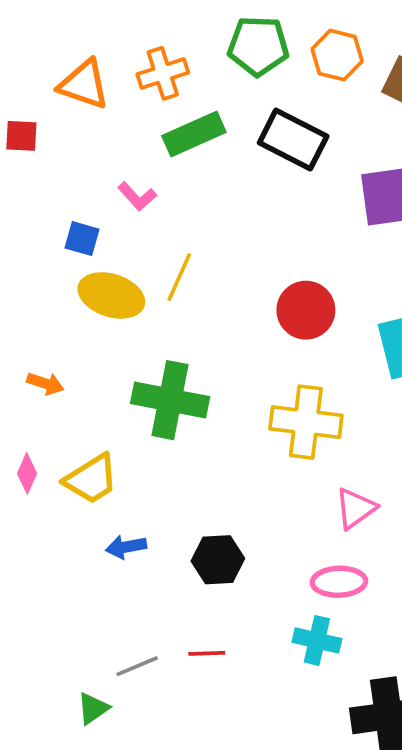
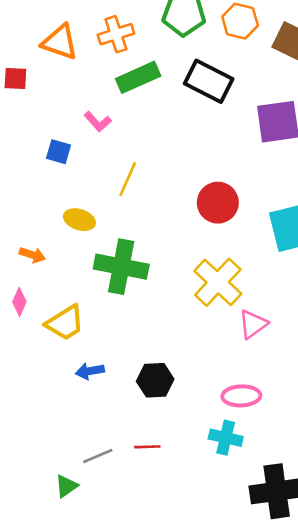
yellow ellipse: (111, 295) -> (79, 220), moved, size x0.7
yellow cross: (306, 422) -> (218, 282), turned 36
pink diamond: (27, 473) -> (19, 302), moved
pink triangle: (355, 508) -> (253, 324), moved

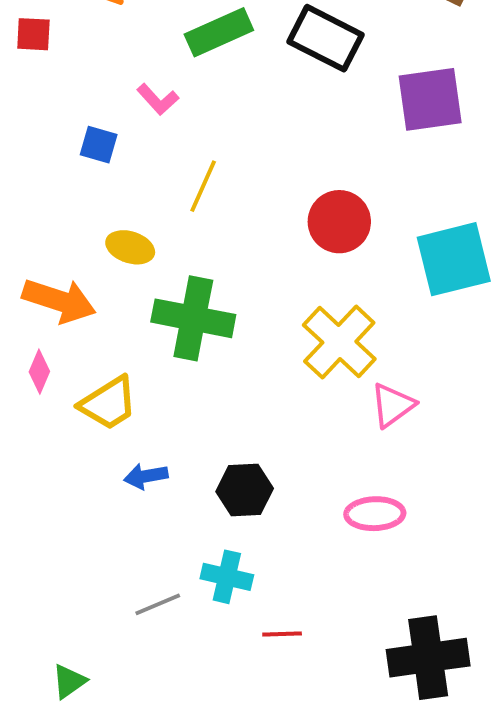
orange arrow: (32, 255) -> (59, 301), size x1.8
cyan cross: (226, 438) -> (227, 577), moved
red line: (147, 447) -> (282, 634), moved
green triangle: (66, 486) -> (69, 681), moved

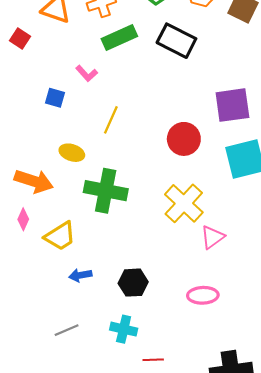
red square: (33, 34) -> (20, 39), turned 30
purple square: (430, 99) -> (232, 105), moved
gray line: (158, 604) -> (67, 330), moved

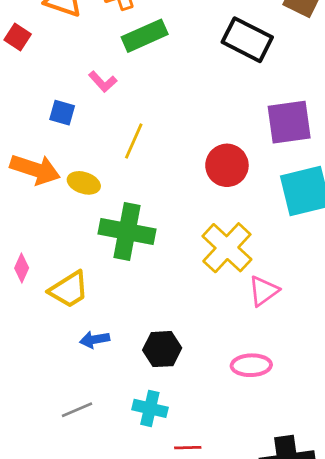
black rectangle: (176, 41) -> (247, 40), moved
orange arrow: (34, 181) -> (35, 169), moved

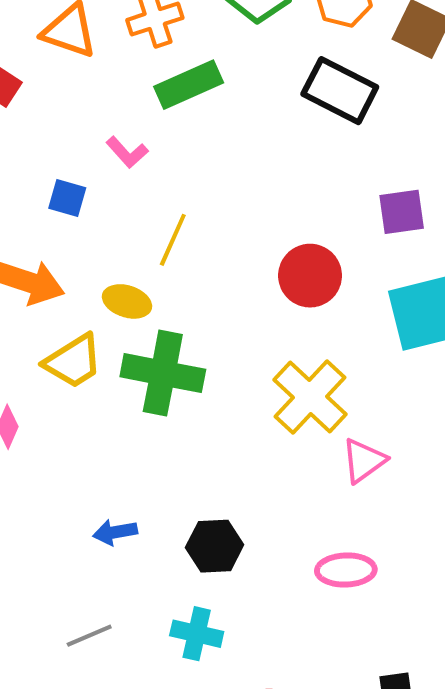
purple square: (289, 122) -> (402, 212), size x0.7
yellow ellipse: (84, 183) -> (127, 301), moved
yellow trapezoid: (69, 290) -> (73, 361), moved

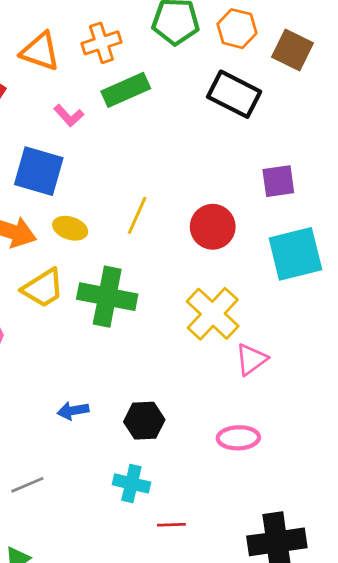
pink L-shape: (127, 152) -> (69, 116), moved
blue square: (67, 198) -> (39, 171), size x1.8
yellow line: (173, 240) -> (137, 215), moved
yellow ellipse: (127, 301) -> (70, 228), moved
gray line: (89, 636) -> (27, 485), moved

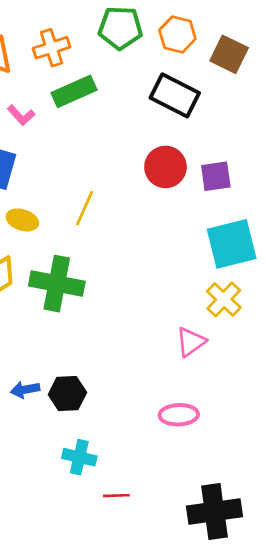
red circle: (213, 227) -> (165, 167), moved
yellow cross: (213, 314) -> (224, 299), moved, size x0.7
black hexagon: (144, 421) -> (67, 394), moved

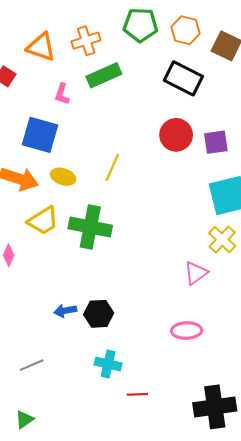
pink L-shape: (21, 115) -> (62, 94), turned 60

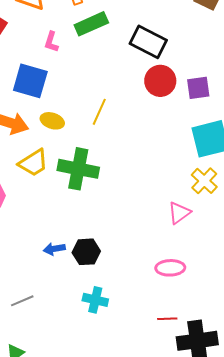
black rectangle: (183, 78) -> (148, 42), moved
red line: (137, 394) -> (167, 319), moved

